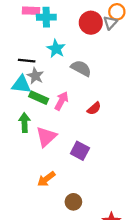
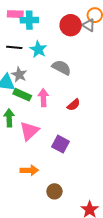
gray triangle: (110, 23) -> (89, 25), turned -40
black line: (27, 61) -> (14, 47), moved
pink arrow: (61, 101) -> (43, 98), turned -30
orange arrow: (46, 179) -> (29, 170), turned -144

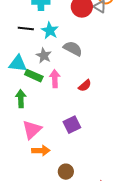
gray star: (19, 75) -> (44, 56), moved
pink triangle: (29, 131) -> (32, 130), moved
purple square: (61, 144) -> (72, 125), turned 36

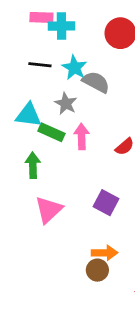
gray semicircle: (73, 49) -> (96, 82), moved
purple square: (72, 125) -> (106, 203), turned -36
orange arrow: (41, 151) -> (105, 253), moved

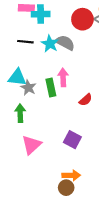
gray semicircle: (96, 82) -> (65, 43), moved
gray star: (66, 104) -> (28, 88), moved
green rectangle: (51, 132) -> (51, 88), moved, turned 54
pink arrow: (82, 137) -> (63, 77), moved

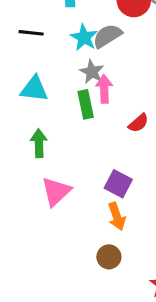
black line: (25, 42) -> (31, 33), moved
gray semicircle: (65, 43) -> (107, 36), turned -60
gray star: (28, 88) -> (92, 72), moved
orange arrow: (71, 175) -> (117, 216), moved, turned 72

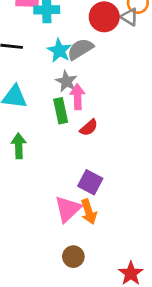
red semicircle: (138, 123) -> (89, 128), moved
pink triangle: (56, 192) -> (68, 209), moved
brown circle: (109, 257) -> (73, 257), moved

